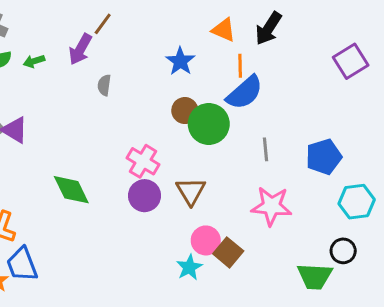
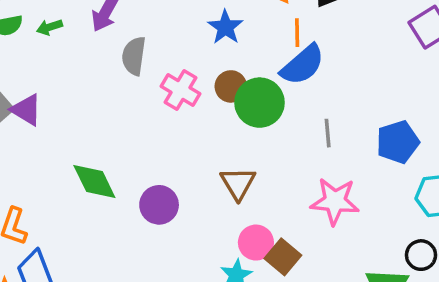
gray semicircle: (104, 85) -> (134, 56), size x1.5
pink cross: (143, 161) -> (181, 90), moved
purple circle: (145, 196) -> (159, 205), moved

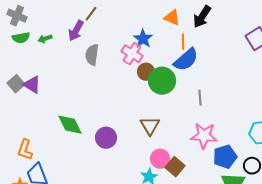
pink cross: (181, 90) -> (132, 54), moved
blue pentagon: (398, 142) -> (225, 157), moved

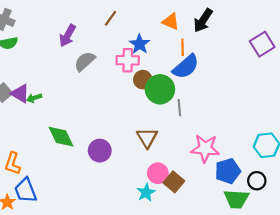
brown line: (91, 14) -> (110, 18), moved
green arrow: (45, 39) -> (34, 98), moved
pink cross: (132, 54) -> (128, 60), turned -30
gray semicircle: (92, 55) -> (85, 61), turned 40
gray line: (200, 98) -> (179, 108), moved

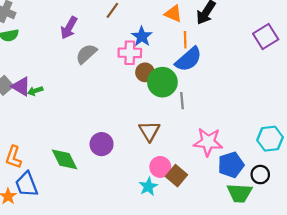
green diamond: (61, 137) -> (65, 159), moved

